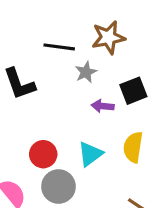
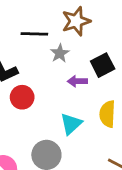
red circle: (43, 154) -> (22, 97), moved

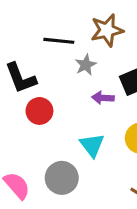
cyan triangle: (71, 124) -> (92, 145), turned -30

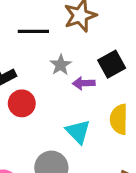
gray star: (86, 65) -> (61, 65), moved

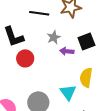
cyan triangle: (78, 132) -> (68, 92), moved

